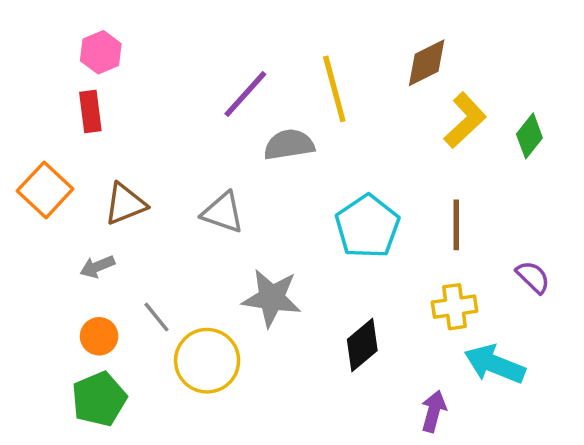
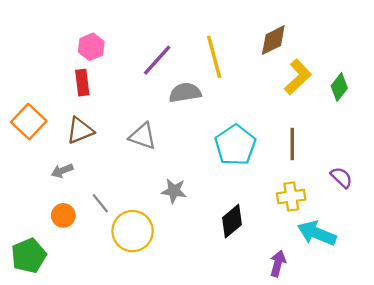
pink hexagon: (101, 52) -> (91, 47), moved
red rectangle: (90, 112) -> (82, 83), moved
gray star: (272, 298) -> (174, 191), size x0.7
green pentagon: (99, 399) -> (29, 256), moved

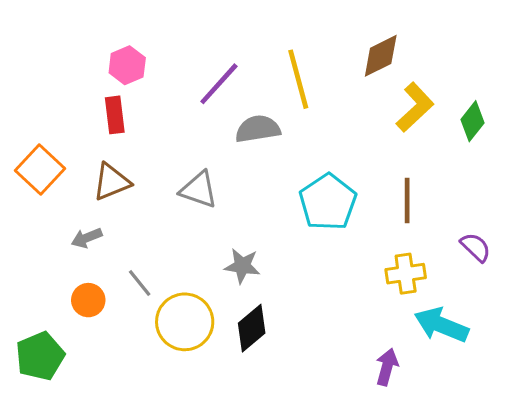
black diamond: (232, 221) -> (252, 328), moved

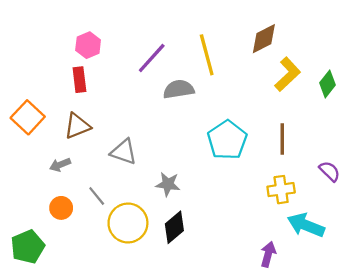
gray triangle: (199, 190) -> (124, 152), moved

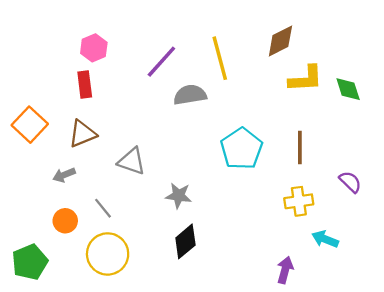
yellow L-shape: (288, 74) -> (306, 79), turned 40
green diamond: (327, 84) -> (348, 89), turned -56
yellow circle: (128, 223) -> (108, 254), moved
cyan arrow: (306, 225) -> (325, 239), size x0.7

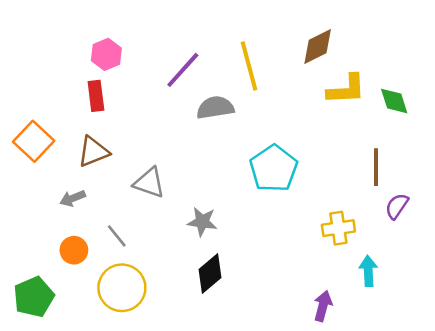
brown line: (300, 147) -> (376, 167), moved
purple semicircle: (350, 182) -> (397, 206), turned -100
cyan arrow: (325, 239) -> (368, 271), turned 65

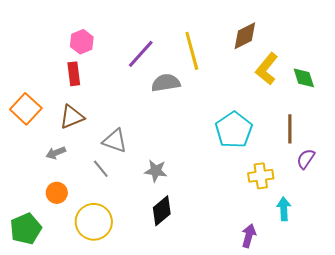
yellow L-shape: (346, 89) -> (267, 69), turned 132
cyan pentagon: (274, 168) -> (234, 130), moved
gray line: (117, 236) -> (101, 169), moved

